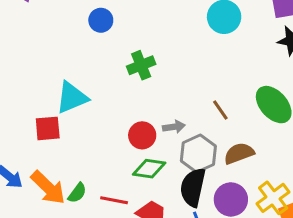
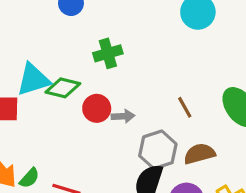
gray arrow: (174, 127) -> (123, 116), moved
red circle: (142, 135) -> (97, 108), moved
green diamond: (149, 169) -> (63, 88), moved

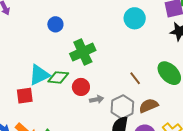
green cross: (108, 53) -> (83, 52), size x1.4
gray arrow: (123, 116) -> (97, 99), moved

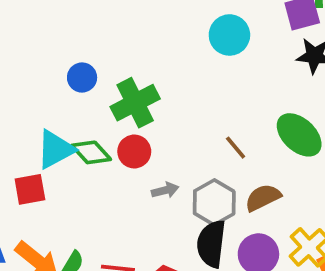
blue circle: (55, 24) -> (82, 78), moved
green diamond: (58, 77) -> (91, 152), turned 45
red circle: (81, 87) -> (134, 152), moved

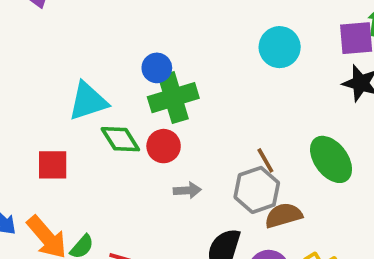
blue circle: (82, 78) -> (157, 68), moved
cyan triangle: (55, 149) -> (88, 101), moved
gray hexagon: (214, 202) -> (257, 190), moved

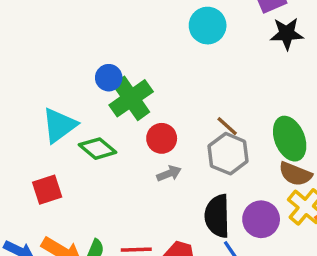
red circle: (164, 146) -> (162, 138), moved
green ellipse: (331, 159) -> (290, 139), moved, turned 33
brown semicircle: (283, 215) -> (295, 174), moved, turned -124

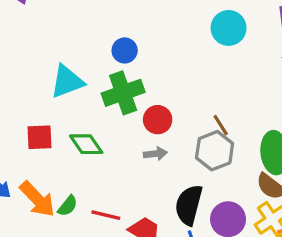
green cross: (131, 98) -> (123, 93), moved
green diamond: (98, 149) -> (86, 144), moved

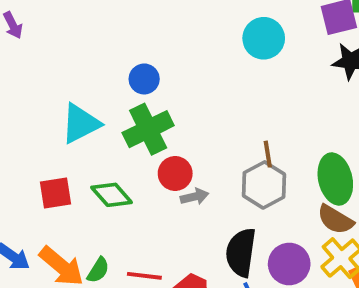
red circle: (158, 120) -> (175, 173), moved
brown line: (221, 125) -> (268, 154), turned 30

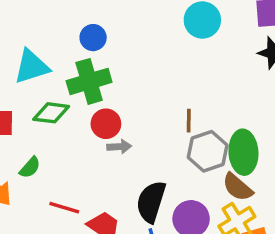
gray hexagon: (264, 185) -> (208, 151), moved
green diamond: (112, 195) -> (51, 113), moved, turned -51
green semicircle: (98, 270) -> (30, 167), moved

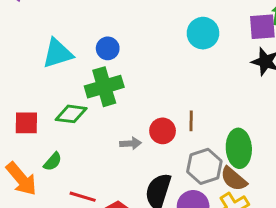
cyan triangle: (32, 67) -> (58, 53), moved
red circle: (106, 124) -> (163, 131), moved
gray hexagon: (208, 151) -> (204, 166), moved

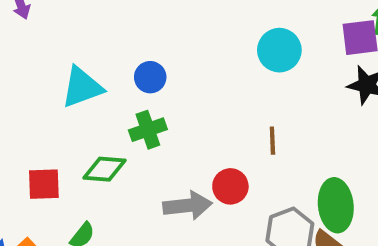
green cross: (104, 87) -> (148, 130), size x0.7
brown line: (191, 121) -> (272, 141), moved
gray arrow: (130, 143) -> (187, 206), size x1.6

